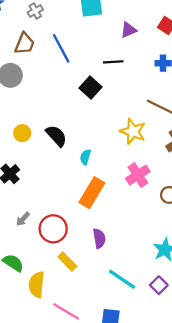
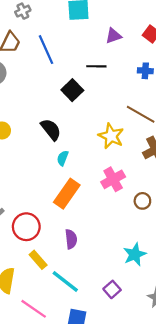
black semicircle: (56, 136) -> (51, 129), moved
cyan line: (122, 279) -> (65, 281), moved
purple square: (159, 285) -> (112, 289), moved

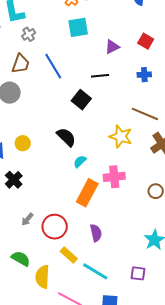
cyan semicircle: (63, 158) -> (80, 161), turned 32
pink cross: (113, 179) -> (114, 177), moved, turned 30
purple square: (112, 289) -> (138, 273), turned -35

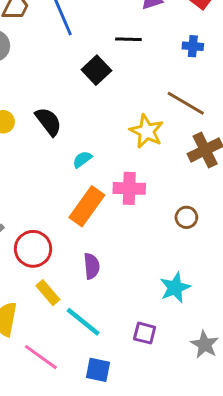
black semicircle: (66, 137) -> (48, 122), moved

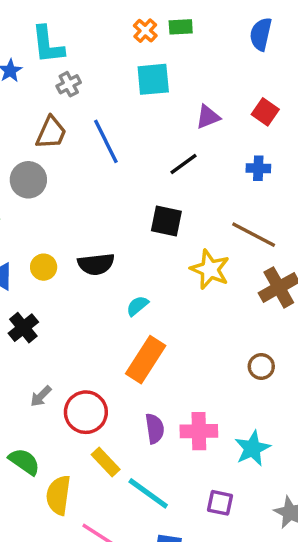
black line: (128, 39) -> (183, 164), turned -35
black square: (96, 70) -> (166, 221), moved, turned -32
black semicircle: (48, 122) -> (96, 264), turned 124
pink cross: (129, 188) -> (199, 431), moved

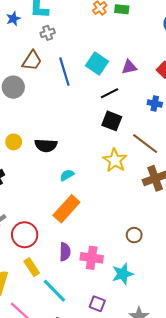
cyan square: (153, 79) -> (97, 63), moved, turned 30
black square: (166, 221) -> (112, 121), moved
brown circle: (261, 366) -> (134, 235), moved

